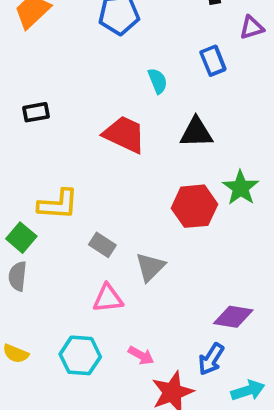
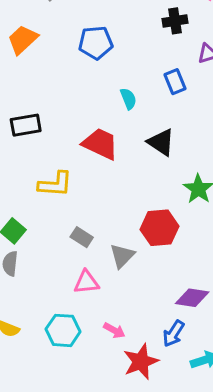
black rectangle: (36, 112) -> (26, 125), size x1.4
black triangle: (196, 132) -> (161, 142), turned 36
yellow L-shape: (58, 204) -> (55, 184), moved
red hexagon: (194, 206) -> (159, 228), moved

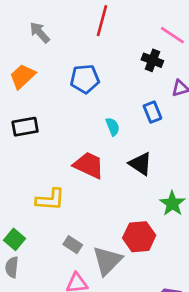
black cross: (175, 21) -> (152, 60), turned 30
black rectangle: (26, 125) -> (25, 127), moved
gray triangle: (122, 256) -> (107, 261), size x1.4

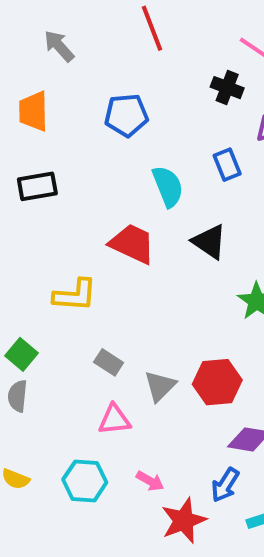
red line: (102, 21) -> (152, 28), turned -36
orange trapezoid: (22, 76) -> (33, 111), turned -48
cyan semicircle: (113, 127) -> (168, 186), size x1.5
red hexagon: (139, 237) -> (217, 382), moved
gray triangle: (107, 261) -> (160, 386), size x0.7

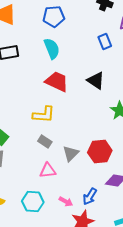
cyan semicircle: (168, 186) -> (52, 49), moved
yellow L-shape: (75, 295) -> (44, 115), moved
blue arrow: (225, 485) -> (90, 197), moved

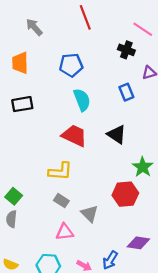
cyan semicircle: (52, 49) -> (82, 100), moved
red hexagon: (100, 152) -> (125, 194), moved
gray triangle: (71, 154) -> (90, 214), turned -30

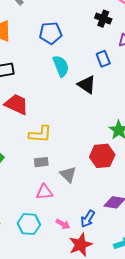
black triangle: (117, 134) -> (87, 85), moved
red trapezoid: (74, 136) -> (16, 104), moved
gray rectangle: (61, 201) -> (41, 162), turned -40

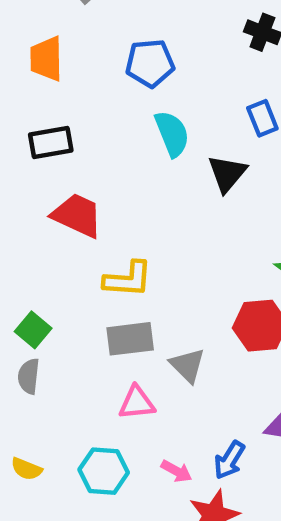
black triangle: (87, 85) -> (227, 173), turned 36
gray rectangle: (41, 162) -> (130, 339), size x1.5

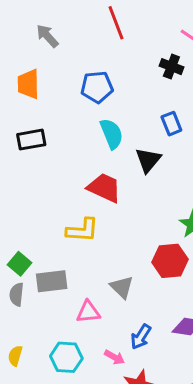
red trapezoid: (77, 215) -> (104, 188), moved
gray rectangle: (130, 339) -> (52, 281), moved
blue arrow: (229, 460) -> (141, 337), moved
yellow semicircle: (26, 469) -> (15, 356), turned 84

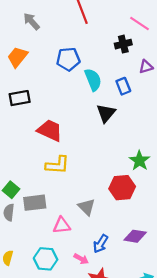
black cross: (171, 67) -> (123, 44), turned -35
orange trapezoid: (28, 84) -> (17, 57), turned 40
cyan semicircle: (112, 134) -> (93, 80), moved
red trapezoid: (104, 188) -> (50, 130), moved

